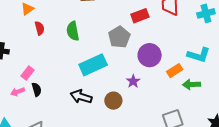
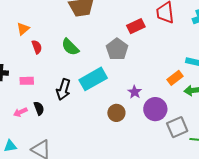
green semicircle: (73, 31) -> (70, 47), turned -30
purple circle: (150, 55) -> (155, 109), moved
pink rectangle: (27, 73) -> (27, 81), moved, turned 56
black arrow: (81, 97) -> (63, 89), moved, turned -85

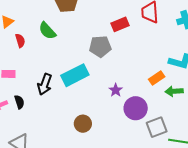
green semicircle: (70, 47) -> (47, 31), moved
gray pentagon: (117, 49) -> (100, 47), turned 30
brown circle: (116, 113) -> (83, 124), moved

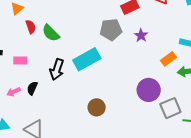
green semicircle: (47, 31) -> (51, 33), moved
purple star: (116, 90) -> (141, 35), moved
black semicircle: (19, 102) -> (32, 88), turned -136

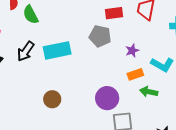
gray pentagon: (111, 30) -> (100, 36), moved
purple star: (141, 35) -> (132, 51), moved

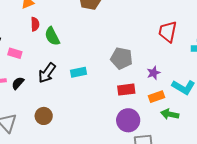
red rectangle: (114, 13) -> (126, 90), moved
cyan rectangle: (57, 50) -> (79, 72), size x0.6
brown circle: (52, 99) -> (44, 116), moved

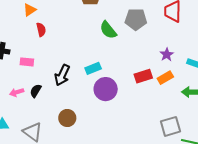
green semicircle: (52, 36) -> (108, 30), moved
gray pentagon: (122, 58) -> (136, 19), moved
orange rectangle: (157, 97) -> (165, 78), moved
purple circle: (128, 120) -> (106, 89), moved

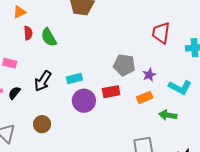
gray pentagon: (136, 19) -> (124, 65), moved
green semicircle: (108, 30) -> (49, 37), moved
red rectangle: (143, 76) -> (111, 92), moved

